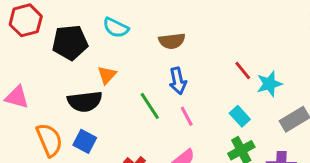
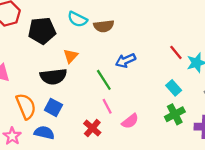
brown semicircle: (172, 41) -> (104, 26), moved
blue arrow: (178, 81) -> (126, 60), turned 78
pink line: (187, 116) -> (107, 106), moved

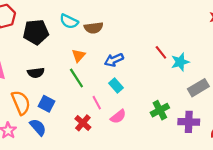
orange triangle: (71, 56) -> (79, 56), moved
black semicircle: (53, 77) -> (36, 73), moved, size x0.7
green line: (104, 80) -> (76, 78), moved
cyan rectangle: (174, 88) -> (116, 86), moved
blue semicircle: (44, 133) -> (38, 127), turned 36

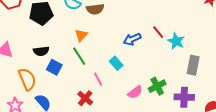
blue arrow: (114, 60) -> (132, 39), moved
cyan star: (180, 62) -> (176, 41), turned -30
gray rectangle: (198, 88) -> (193, 65), turned -48
blue square: (47, 104) -> (54, 67), moved
pink semicircle: (118, 117) -> (135, 92), moved

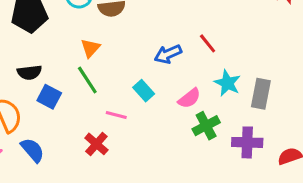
cyan star: (176, 41) -> (227, 83), moved
pink line: (98, 79) -> (116, 115), turned -48
pink semicircle: (135, 92) -> (189, 98), moved

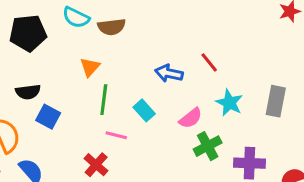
blue arrow: (168, 54) -> (169, 73), turned 36
green line: (87, 80) -> (104, 100), moved, turned 40
gray rectangle: (261, 94) -> (276, 101), moved

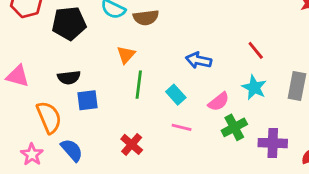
red line: (209, 62) -> (256, 50), moved
blue square: (48, 117) -> (87, 100), turned -35
pink line: (116, 135) -> (182, 127), moved

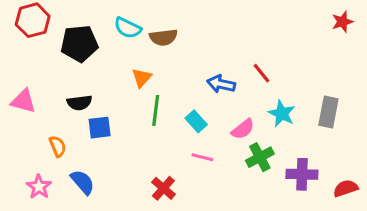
red line: (256, 50) -> (261, 73), moved
orange semicircle: (49, 117) -> (58, 146), size x0.6
red cross: (132, 144) -> (163, 188), moved

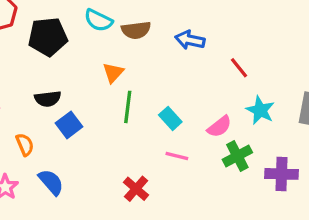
blue arrow: (221, 84) -> (190, 40), moved
blue square: (100, 128) -> (69, 125), turned -30

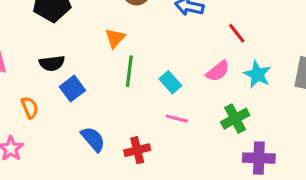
pink semicircle: (219, 127) -> (218, 71), moved
purple cross: (281, 174) -> (259, 158), moved
blue semicircle: (51, 182) -> (93, 139), moved
red cross: (136, 189) -> (137, 150), turned 35

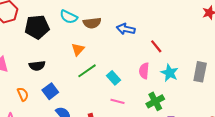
green line: (129, 71) -> (87, 71), turned 48
pink semicircle: (218, 71) -> (144, 71), turned 133
blue square: (72, 89) -> (50, 91), moved

